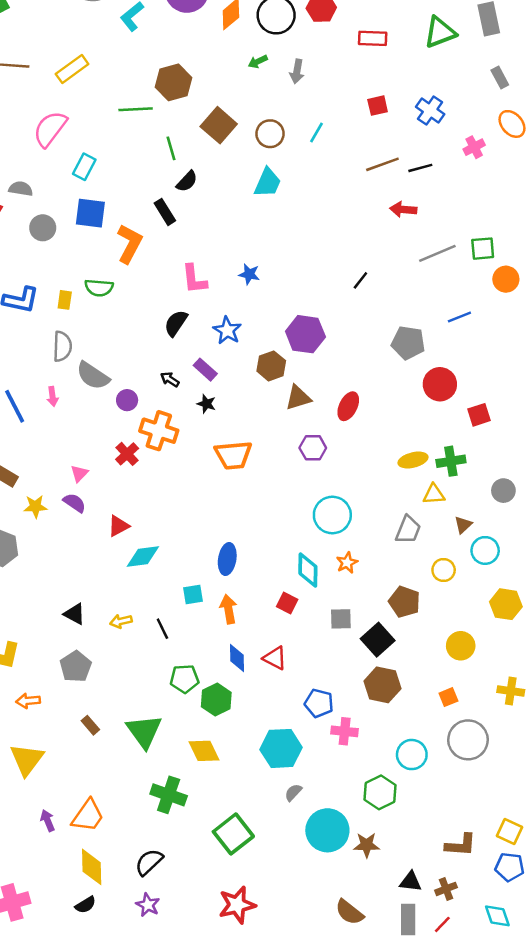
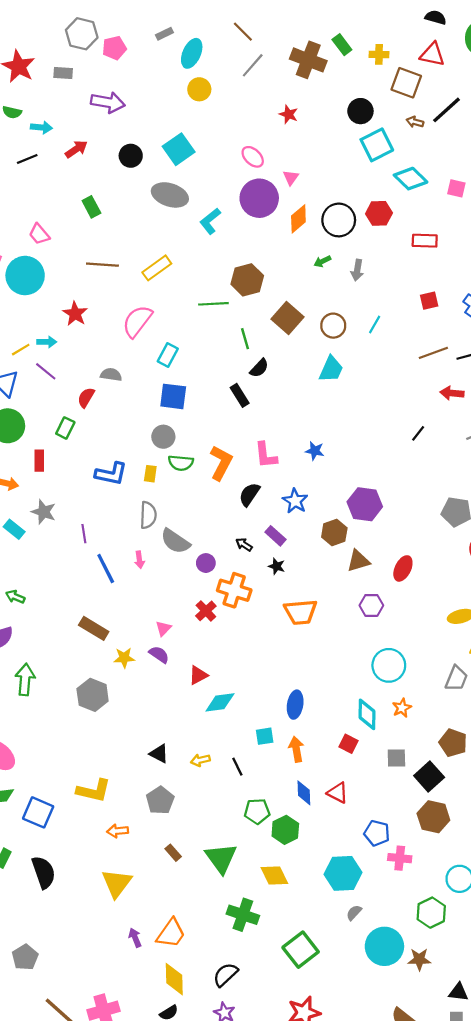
gray circle: (43, 228) -> (163, 437), moved
orange L-shape: (129, 244) -> (221, 463), moved
black line: (360, 280) -> (418, 433), moved

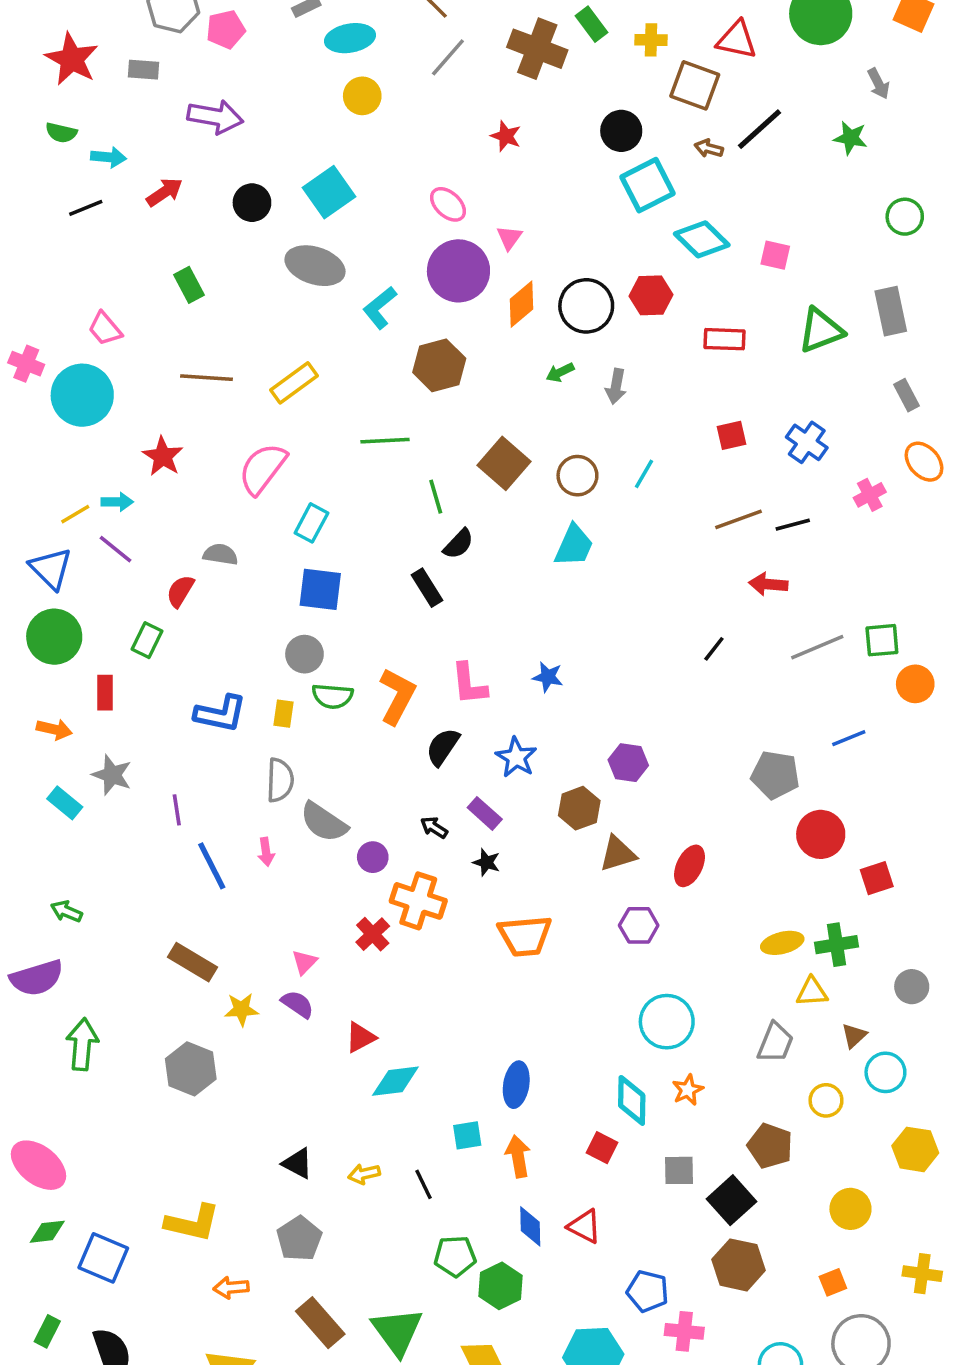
cyan ellipse: (192, 53) -> (350, 38), turned 56
brown hexagon: (247, 280) -> (439, 365), moved
purple hexagon: (365, 504) -> (628, 763), size x0.7
brown rectangle: (173, 853) -> (320, 1323), size x1.8

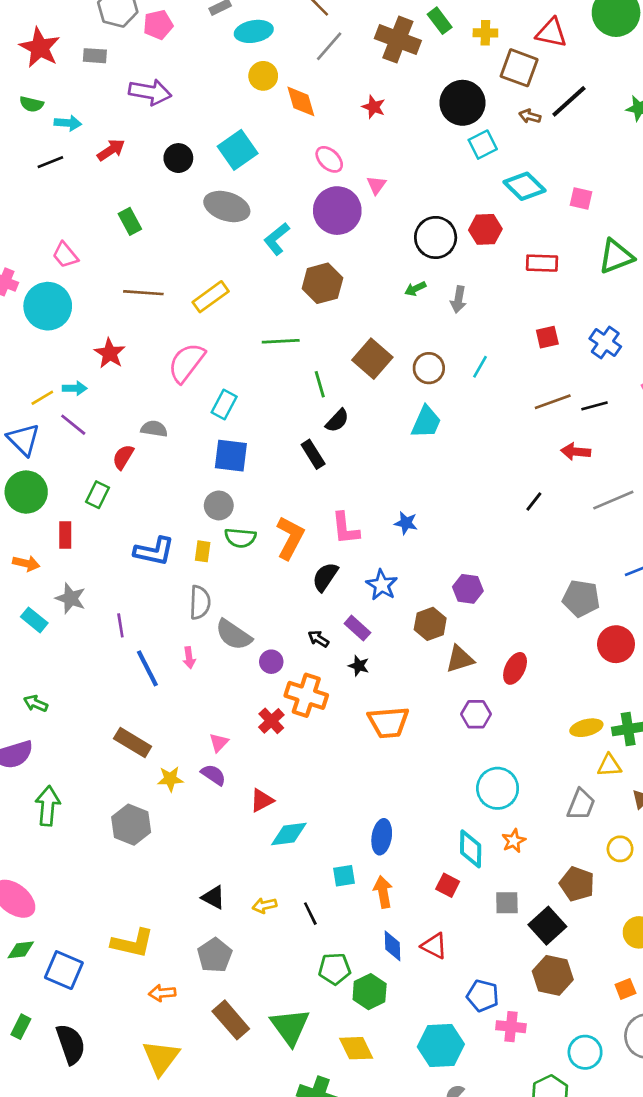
black circle: (621, 131) -> (462, 103), size x1.4
cyan square: (647, 185) -> (483, 145), size x0.7
orange diamond: (521, 304) -> (301, 101), moved, turned -66

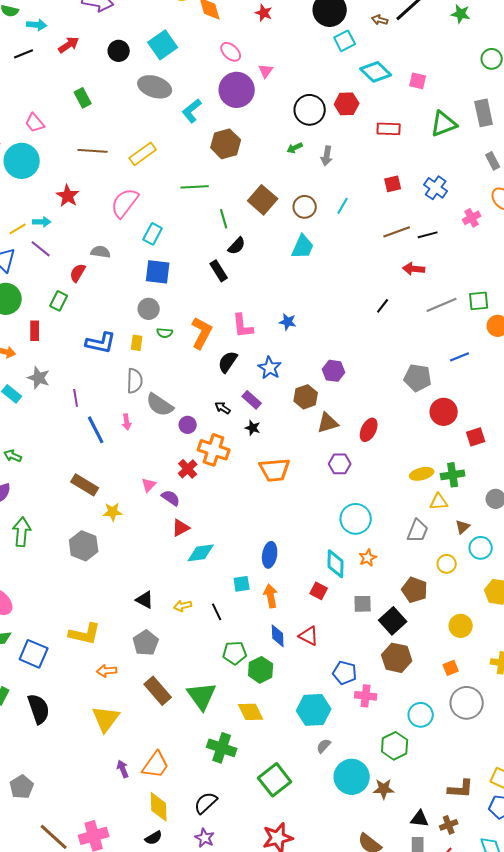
green semicircle: (240, 538) -> (165, 333), size x0.7
purple semicircle: (213, 775) -> (171, 498), moved

